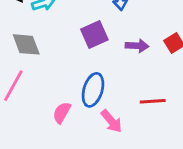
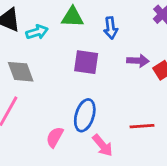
purple square: (94, 34) -> (86, 62), turned 32
purple arrow: (137, 46) -> (138, 61), moved

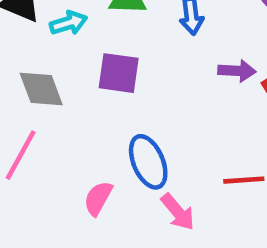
purple square: (86, 62) -> (119, 73), moved
blue ellipse: (85, 115) -> (148, 162), turned -40

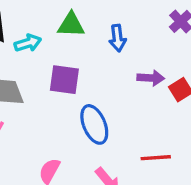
blue ellipse: (148, 162) -> (94, 124), moved

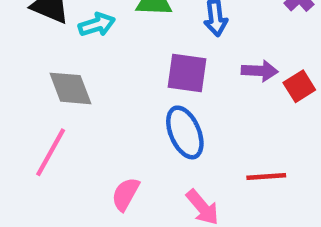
purple square: (64, 80) -> (187, 73), moved

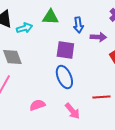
purple arrow: (260, 71) -> (98, 37), moved
pink semicircle: (125, 194) -> (37, 105), turned 42

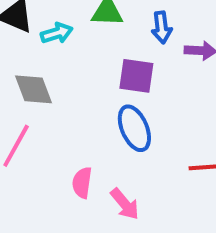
pink semicircle: (37, 105) -> (82, 183), turned -63
pink arrow: (72, 111) -> (125, 204), moved

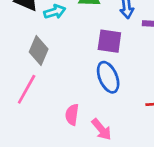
gray diamond: (33, 89) -> (39, 50), turned 44

